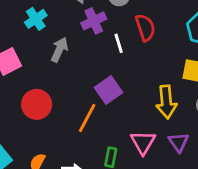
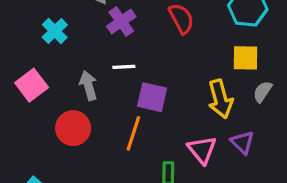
white line: (119, 43) -> (124, 67), moved, turned -66
gray arrow: (59, 50) -> (88, 86), moved, turned -30
purple square: (109, 90) -> (152, 97), turned -32

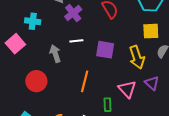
cyan cross: (55, 31) -> (33, 21), turned -35
pink square: (32, 85) -> (15, 44), moved
purple square: (152, 97) -> (105, 50), moved
red circle: (73, 128) -> (36, 81), moved

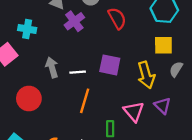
white line: (76, 41) -> (78, 72), moved

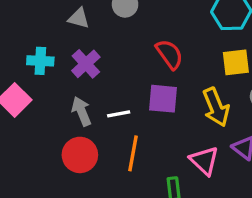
red semicircle: (117, 18) -> (169, 54), moved
purple cross: (74, 21) -> (86, 64), moved
red circle: (29, 99) -> (80, 155), moved

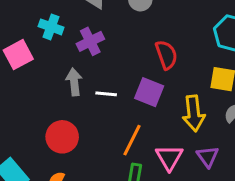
orange line: (133, 153) -> (132, 140), moved
red circle: (80, 155) -> (62, 137), moved

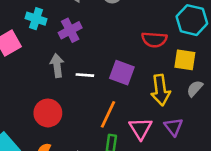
red semicircle: (166, 55) -> (154, 40), moved, turned 115

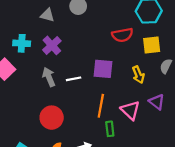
yellow arrow: (161, 90) -> (138, 75), size x0.7

